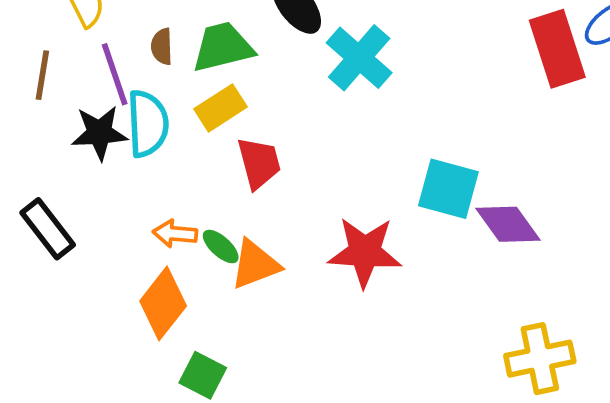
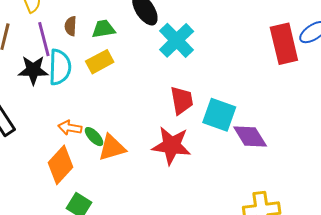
green trapezoid: (223, 47) -> (103, 29), size x0.7
red trapezoid: (259, 163) -> (182, 100), moved

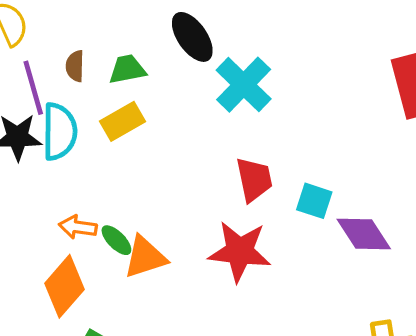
cyan square: (219, 115) -> (314, 201), size x0.7

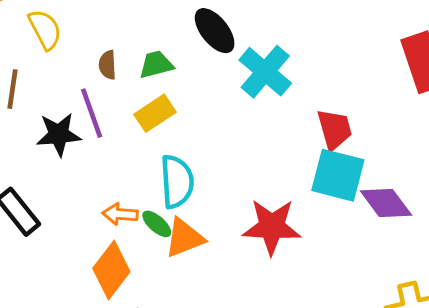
purple line: (33, 88) -> (92, 113), moved
cyan semicircle: (59, 132) -> (177, 182), moved
red trapezoid: (254, 179) -> (335, 129), moved
cyan square: (314, 201) -> (338, 175), size x1.6

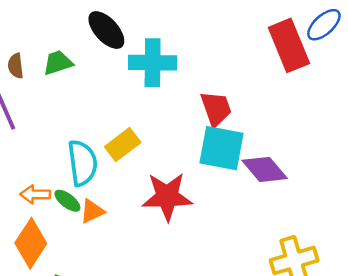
cyan cross: (265, 72) -> (153, 63), turned -36
yellow rectangle: (155, 113) -> (123, 145), moved
orange triangle: (184, 238) -> (92, 211), size x0.7

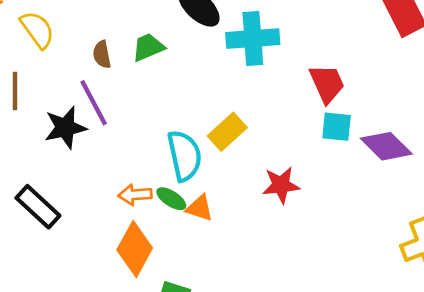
cyan square: (221, 148) -> (337, 127), size x0.6
red star: (167, 197) -> (281, 185), size x0.7
orange triangle: (92, 211) -> (200, 208), turned 48

